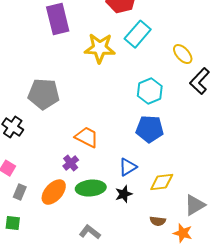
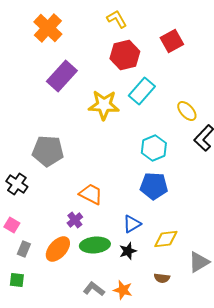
purple rectangle: (58, 19) -> (62, 76), turned 56
orange star: (183, 233) -> (123, 290), moved

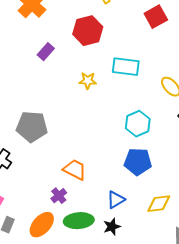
red hexagon: (125, 55) -> (88, 31), moved
purple rectangle: (62, 76) -> (46, 52), size x0.6
cyan rectangle: (142, 91) -> (126, 67), turned 56
yellow star: (104, 105) -> (88, 81), size x0.6
yellow diamond: (166, 239) -> (159, 204), moved

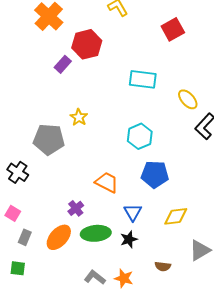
red hexagon: (88, 31) -> (87, 44), moved
yellow star: (88, 81) -> (79, 117), moved, turned 30
cyan hexagon: (138, 124) -> (140, 136), moved
orange trapezoid: (75, 170) -> (107, 182), moved
blue triangle: (116, 200) -> (133, 212), turned -30

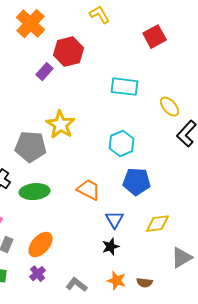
yellow star: (79, 117) -> (61, 125), size x1.6
purple cross: (76, 208) -> (38, 274), moved
green ellipse: (96, 233) -> (35, 192), moved
brown semicircle: (163, 266) -> (145, 283), moved
orange star: (124, 278) -> (117, 281), moved

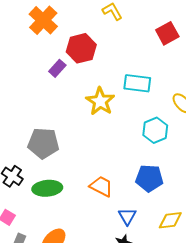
yellow star: (61, 125) -> (100, 101), moved
cyan hexagon: (122, 144) -> (155, 130), moved

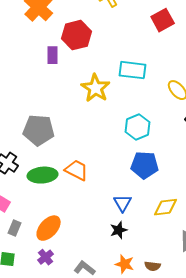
purple rectangle: (57, 68) -> (53, 55), turned -42
cyan hexagon: (155, 130) -> (138, 127), moved
orange trapezoid: (101, 186) -> (77, 170), moved

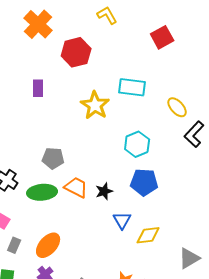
purple rectangle: (53, 55) -> (38, 88), moved
gray pentagon: (39, 130) -> (53, 158), moved, size x0.7
yellow diamond: (166, 207) -> (148, 235), moved
black star: (119, 230) -> (104, 191), moved

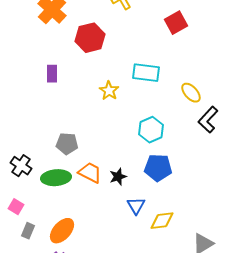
yellow star: (95, 105) -> (109, 91), size x0.7

